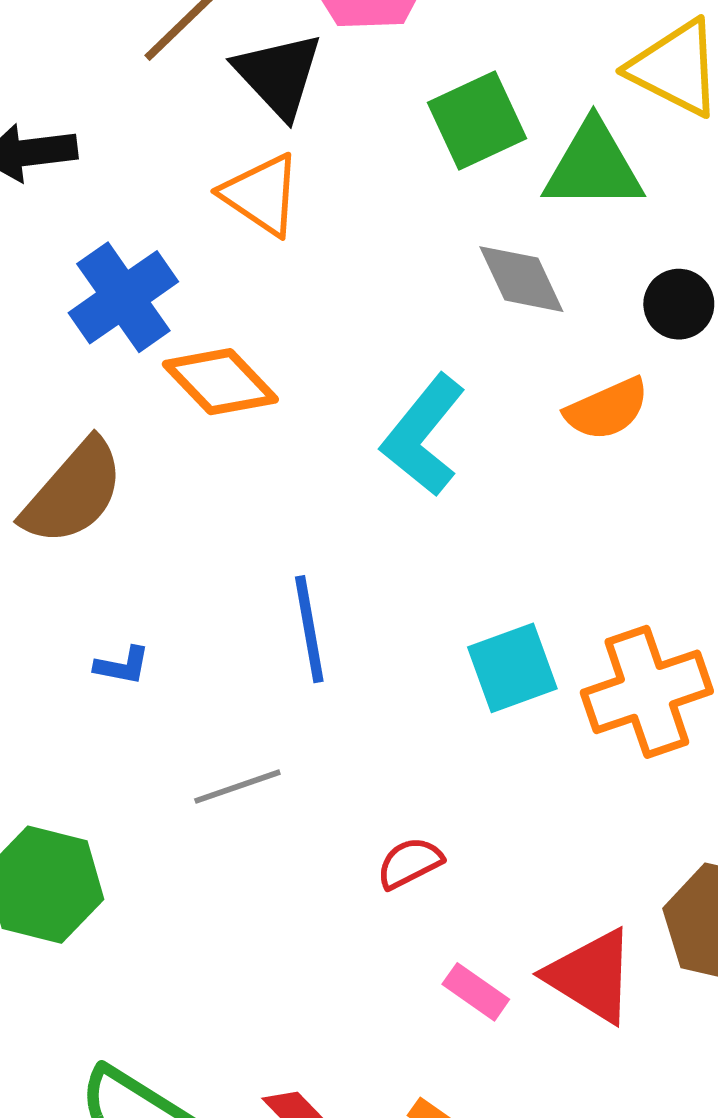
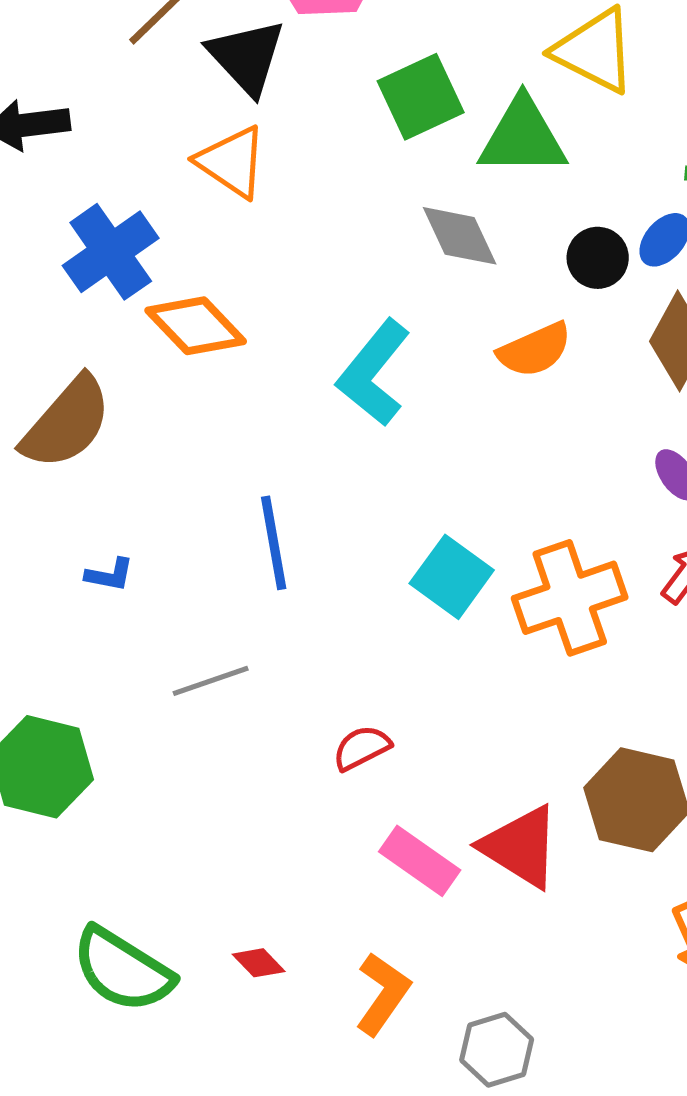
cyan square: (512, 668) -> (452, 577), turned -34
pink rectangle: (476, 992) -> (420, 861), size x1.4

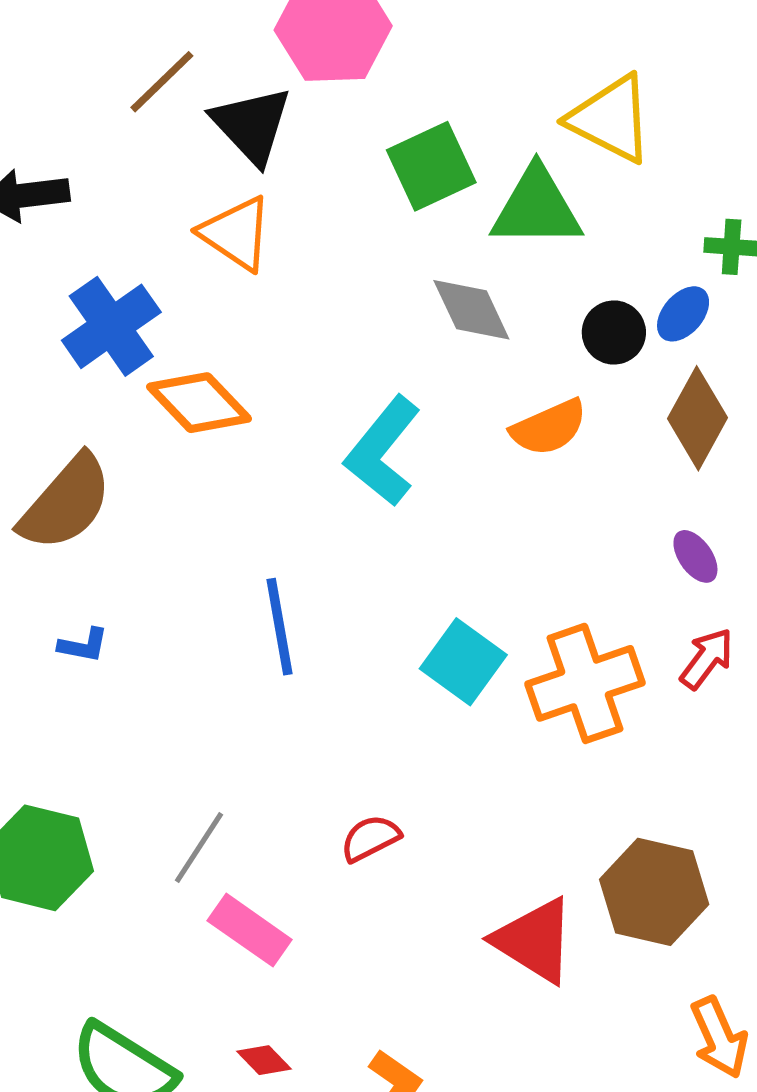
blue L-shape: (110, 575) -> (83, 645), moved
gray line: (211, 681) -> (199, 848), moved, turned -38
pink rectangle: (420, 861) -> (250, 930), moved

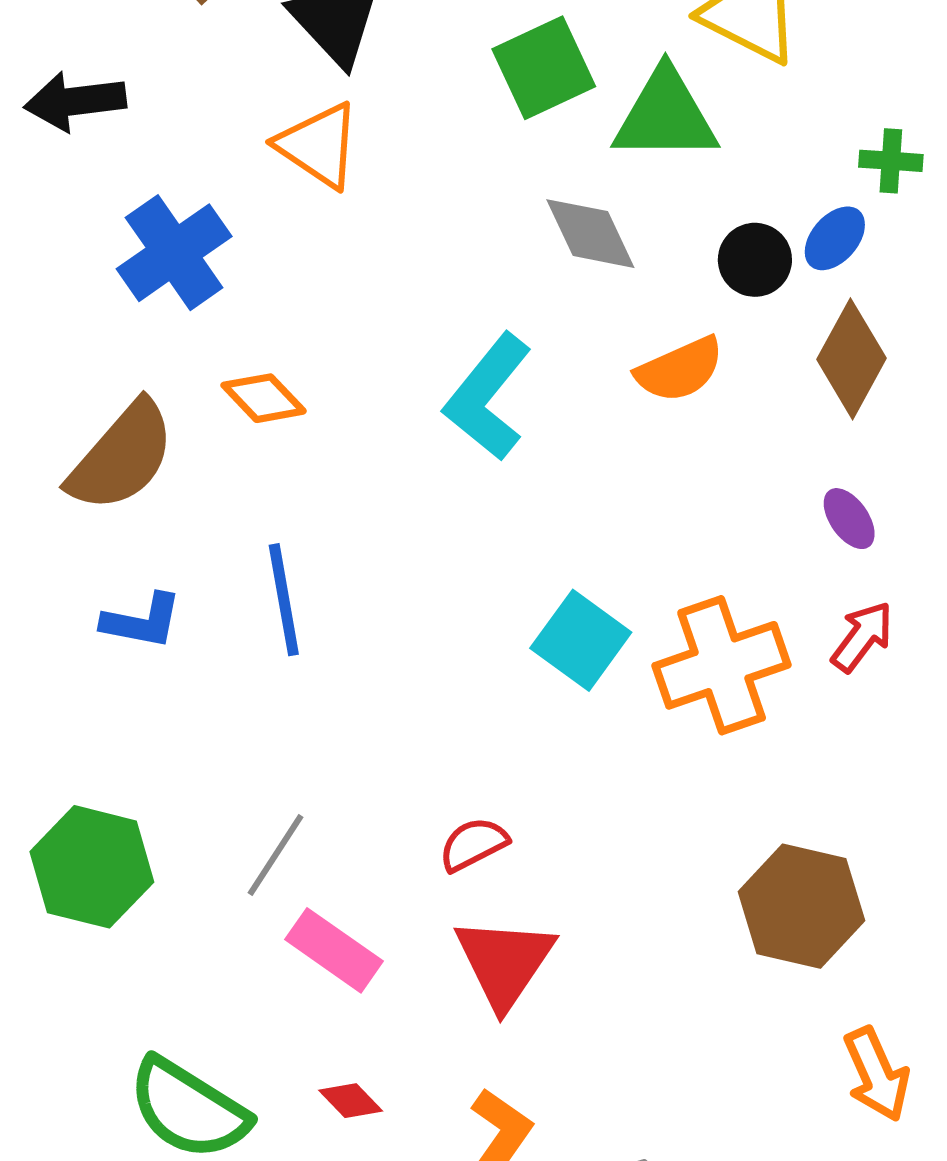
orange diamond: (199, 403) -> (264, 398), moved, size x0.7
blue line: (280, 627) -> (284, 600), moved
blue L-shape: (83, 645) -> (142, 621), size x1.4
red triangle: (534, 940) -> (504, 962), moved, turned 32

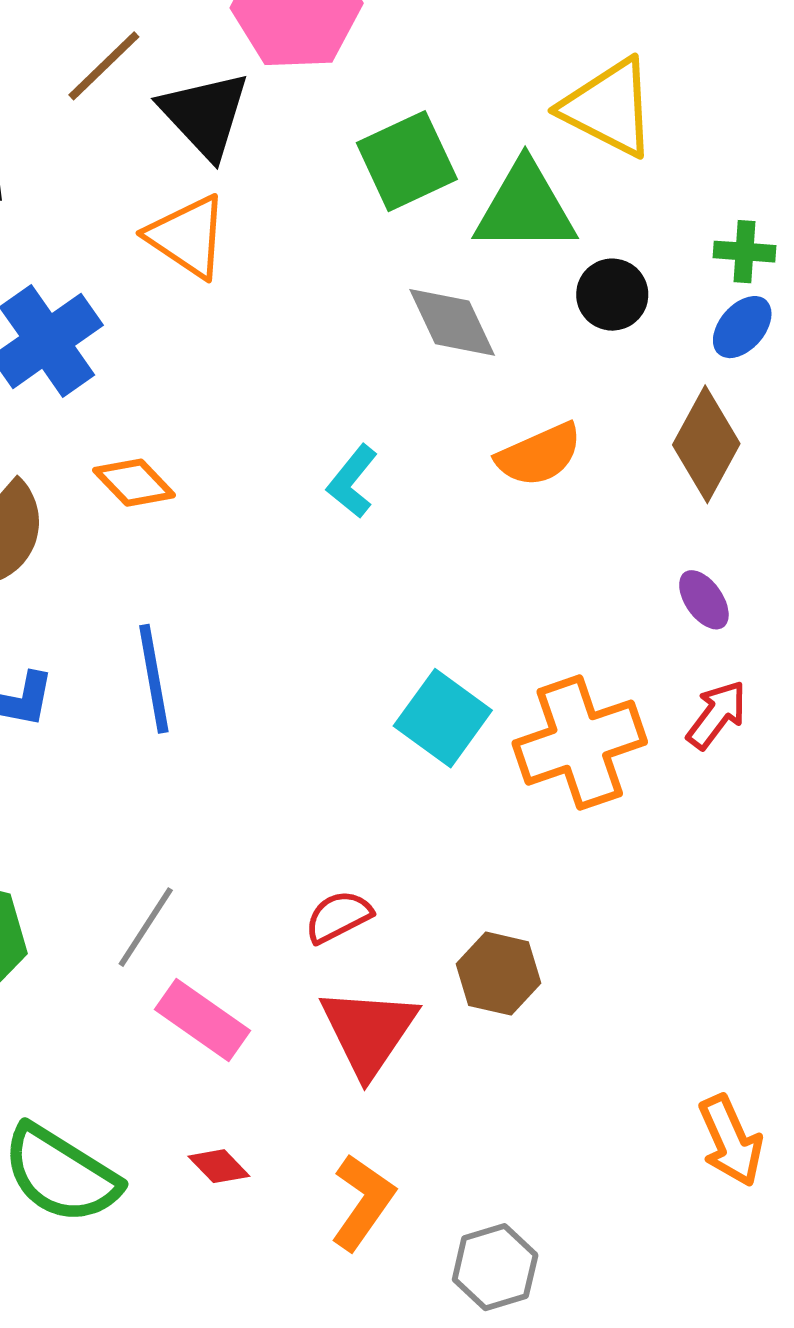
blue ellipse: (835, 238) -> (742, 327), moved
black circle: (755, 260) -> (612, 295), moved
cyan L-shape: (488, 397) -> (352, 481), size x0.6
brown hexagon: (801, 906) -> (498, 974), moved, size x0.7

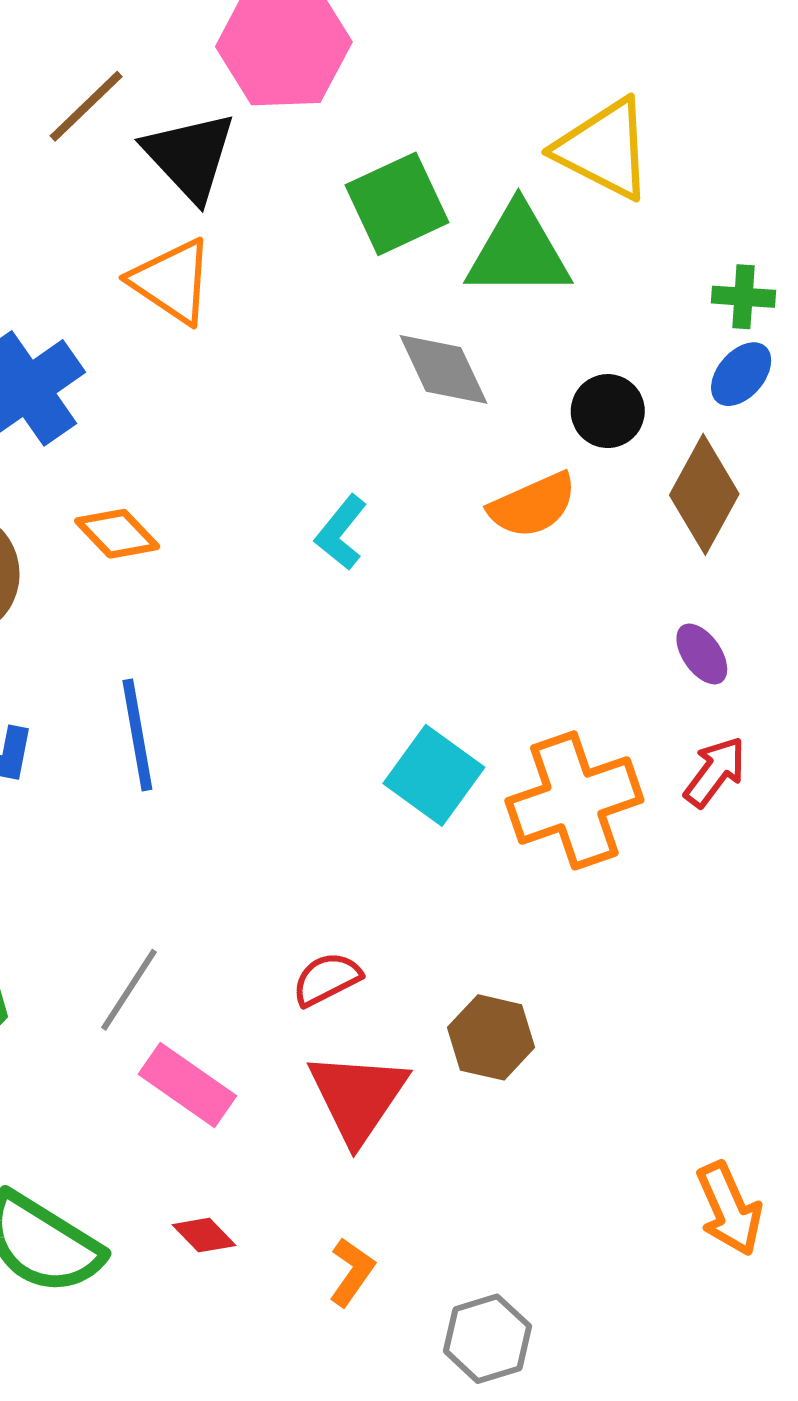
black circle: (612, 295) -> (608, 411), moved
orange L-shape: (363, 1202) -> (352, 1272), size x0.7

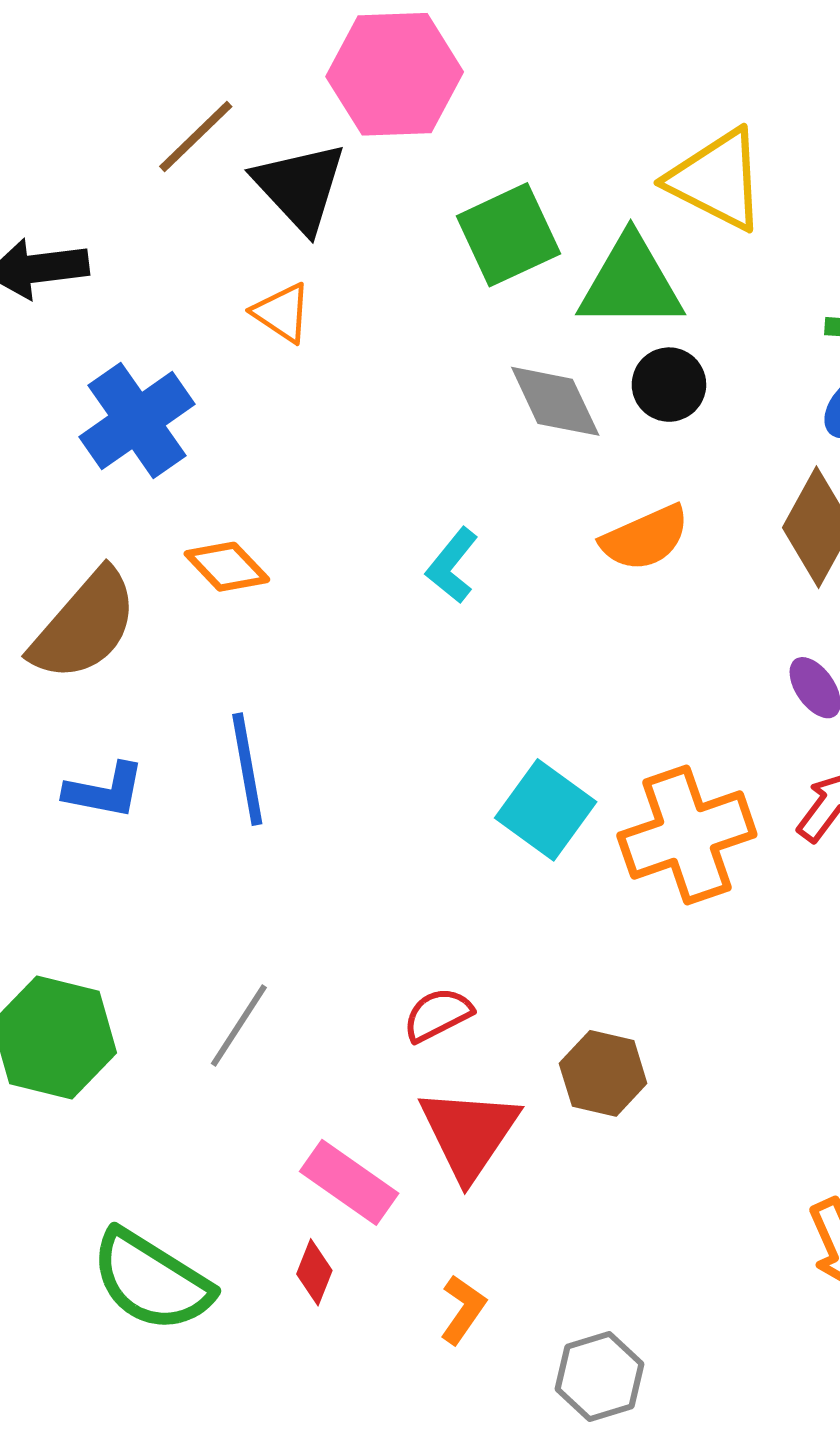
orange triangle: (172, 281) -> (282, 313), size x0.7
black circle: (608, 411) -> (669, 385), moved
pink rectangle: (187, 1085) -> (349, 1182), moved
red diamond: (204, 1235) -> (314, 1272), turned 66

